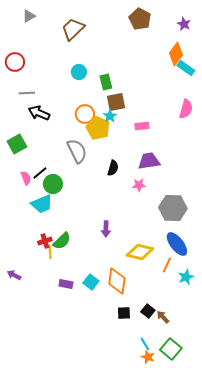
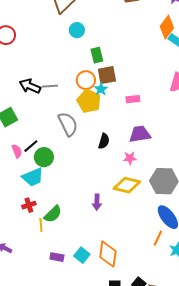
cyan circle: (79, 72) -> (77, 30), moved
gray line: (27, 93) -> (50, 86), moved
orange circle: (85, 114) -> (86, 80), moved
red cross: (45, 241) -> (29, 205), moved
yellow diamond: (140, 252) -> (127, 185), moved

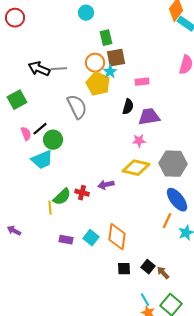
black semicircle: (104, 141) -> (128, 107), moved
purple arrow: (97, 202) -> (106, 185), turned 77
red cross: (29, 205) -> (82, 193), moved, turned 32

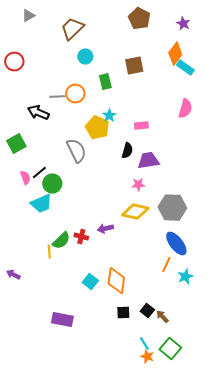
brown square: (116, 58) -> (134, 66), moved
orange circle: (95, 63) -> (75, 94), moved
gray line: (59, 69) -> (57, 97), moved
purple rectangle: (66, 240) -> (62, 320), moved, size x1.5

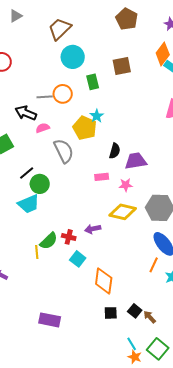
cyan circle: (85, 57) -> (73, 57), size x1.5
pink rectangle: (141, 126) -> (102, 177), moved
pink semicircle: (25, 178) -> (43, 128), moved, turned -88
cyan square: (90, 282) -> (78, 259), moved

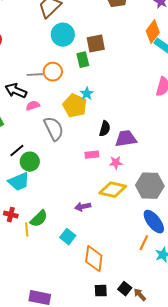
brown square: (122, 66) -> (96, 44), moved
red cross: (69, 237) -> (11, 215), moved

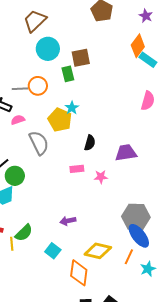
purple trapezoid: (126, 139) -> (126, 153), moved
gray hexagon: (150, 186) -> (136, 217), moved
yellow diamond: (113, 190) -> (98, 251), moved

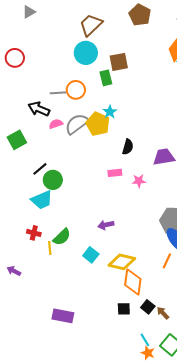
brown trapezoid: (35, 21) -> (91, 25), moved
gray semicircle: (39, 143) -> (77, 124), moved, turned -100
yellow diamond: (98, 251) -> (122, 262), moved
orange diamond: (79, 273) -> (133, 282), moved

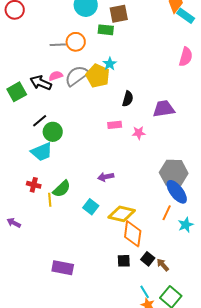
green rectangle: (106, 78) -> (106, 30), turned -70
black arrow: (39, 109) -> (41, 83), moved

